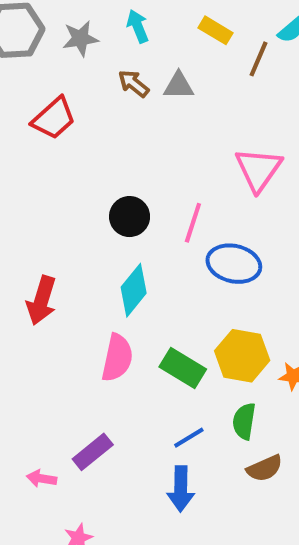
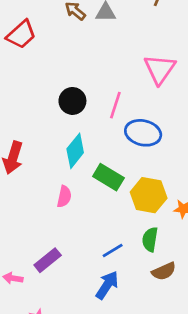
pink semicircle: (117, 358) -> (64, 197), size x0.7
green rectangle: (183, 368) -> (108, 177), moved
blue arrow: (181, 489) -> (107, 285), turned -148

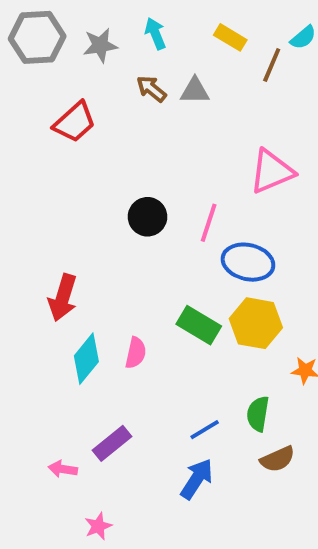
pink triangle: (160, 69) -> (272, 171), turned 32
cyan diamond: (75, 151) -> (86, 359), moved
yellow hexagon: (149, 195) -> (256, 323), moved

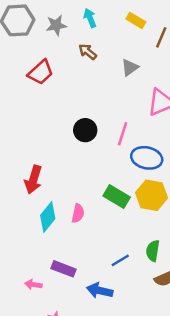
gray triangle: (195, 91) -> (130, 67), moved, turned -36
purple rectangle: (112, 443) -> (63, 269), turned 60
blue arrow: (197, 479) -> (100, 291), moved, turned -110

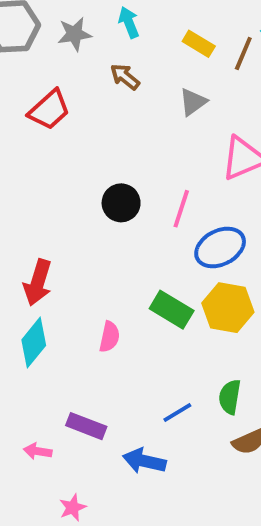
yellow rectangle: (136, 20) -> (199, 44), moved
blue ellipse: (147, 158) -> (220, 247), turned -40
cyan diamond: (48, 217) -> (34, 343), moved

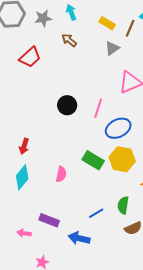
gray triangle: (193, 102) -> (112, 48), moved
red arrow: (38, 282) -> (24, 146), size x0.7

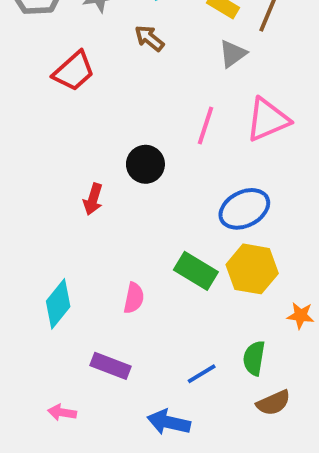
pink line: (98, 108) -> (206, 125), moved
red arrow: (24, 146) -> (93, 199), moved
purple rectangle: (49, 220) -> (111, 366), moved

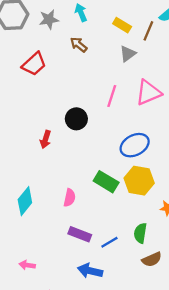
purple rectangle: (111, 366) -> (80, 234), moved

